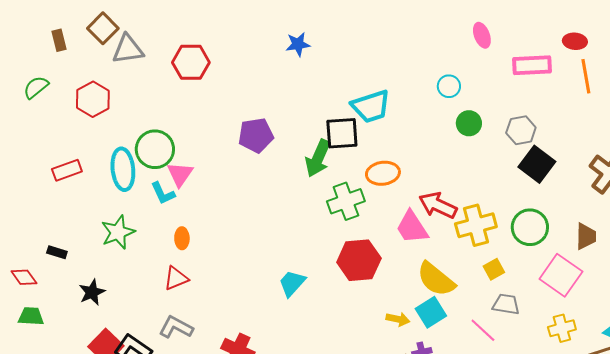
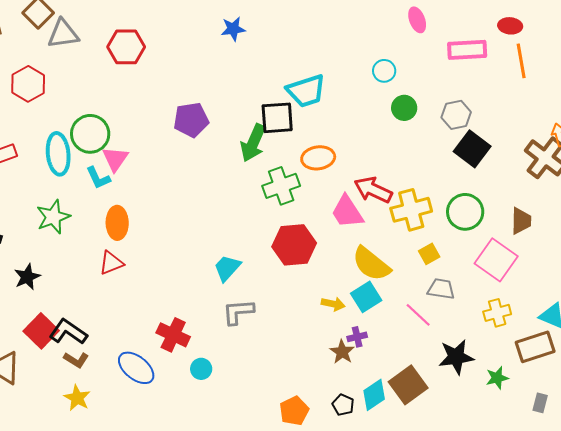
orange ellipse: (182, 238) -> (117, 223), size x1.5
gray L-shape: (176, 327) -> (238, 312), moved, turned -32

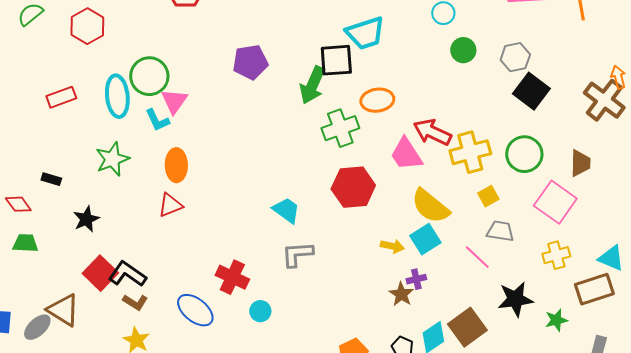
cyan trapezoid: (227, 268) -> (286, 210), turned 84

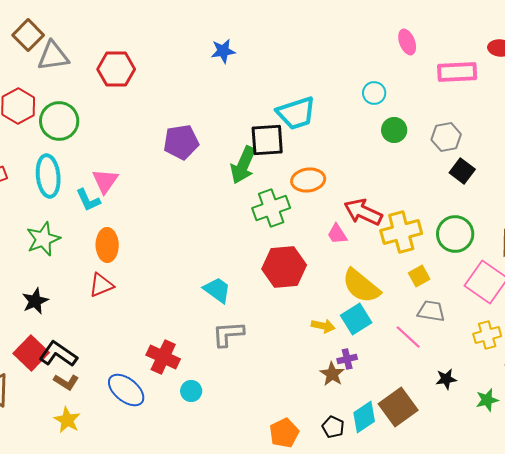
green circle: (149, 76) -> (59, 121), moved
black square: (531, 91) -> (462, 171), size x0.7
pink trapezoid: (406, 154) -> (337, 234), size x0.6
black star: (86, 219) -> (35, 301), moved
black star: (515, 299) -> (446, 379), size x0.6

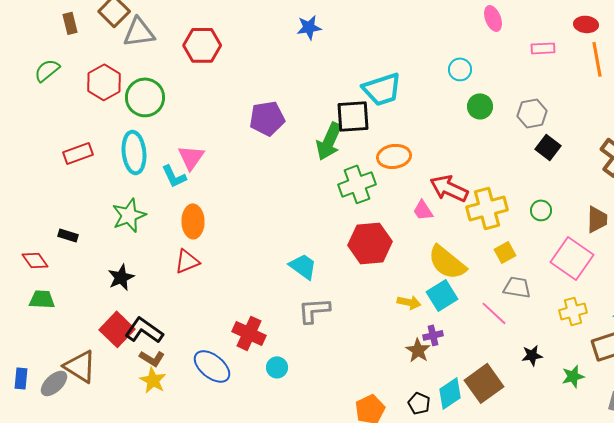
pink rectangle: (457, 72) -> (543, 48), size x0.6
green circle: (455, 234) -> (541, 210), size x0.6
yellow star: (67, 420) -> (153, 380), moved

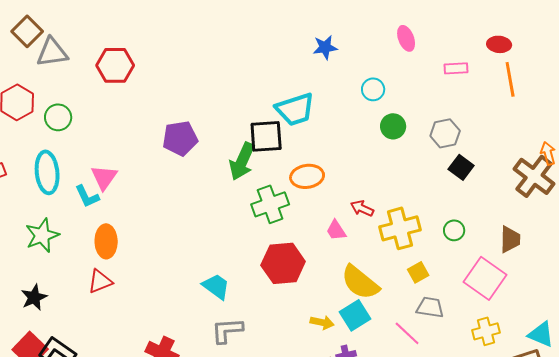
blue star: (309, 27) -> (325, 47), moved
green circle: (145, 97) -> (58, 117), size x0.7
red arrow: (449, 188) -> (362, 208), size x0.6

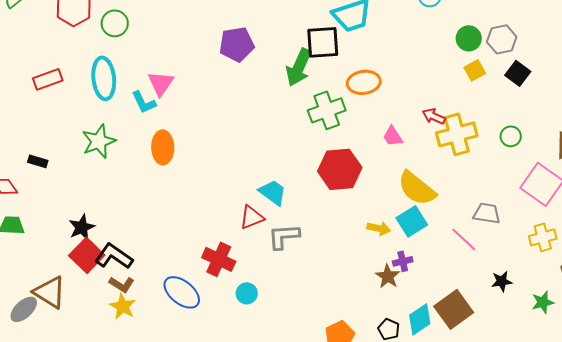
green circle: (393, 126) -> (469, 38), moved
red arrow: (362, 208) -> (434, 116), moved
yellow square: (418, 272) -> (475, 70), moved
red triangle: (100, 281) -> (252, 217), moved
black star: (34, 297) -> (82, 227), moved

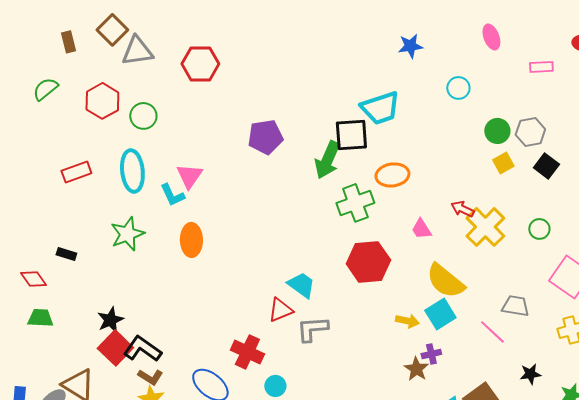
yellow cross: (457, 134) -> (485, 227), turned -30

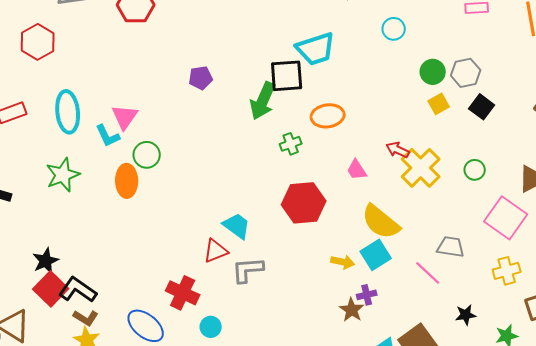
green circle: (143, 116) -> (147, 155), moved
purple pentagon: (265, 137) -> (201, 78), size x0.7
green cross: (355, 203) -> (291, 144), size x0.6

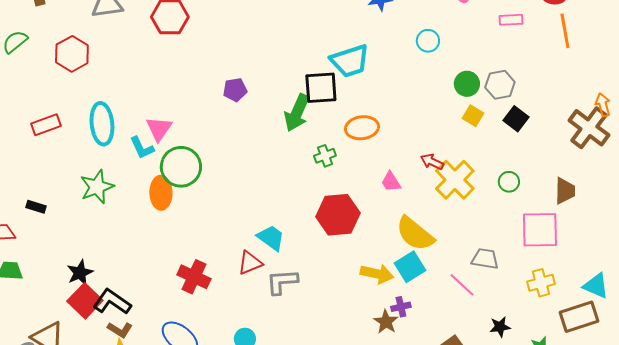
yellow square: (439, 104) -> (473, 116), turned -30
green circle: (147, 155) -> (181, 167), size x1.5
pink square: (506, 218) -> (540, 230), turned -36
yellow arrow: (343, 262) -> (377, 274), size x1.4
red cross: (183, 293) -> (194, 277), moved

